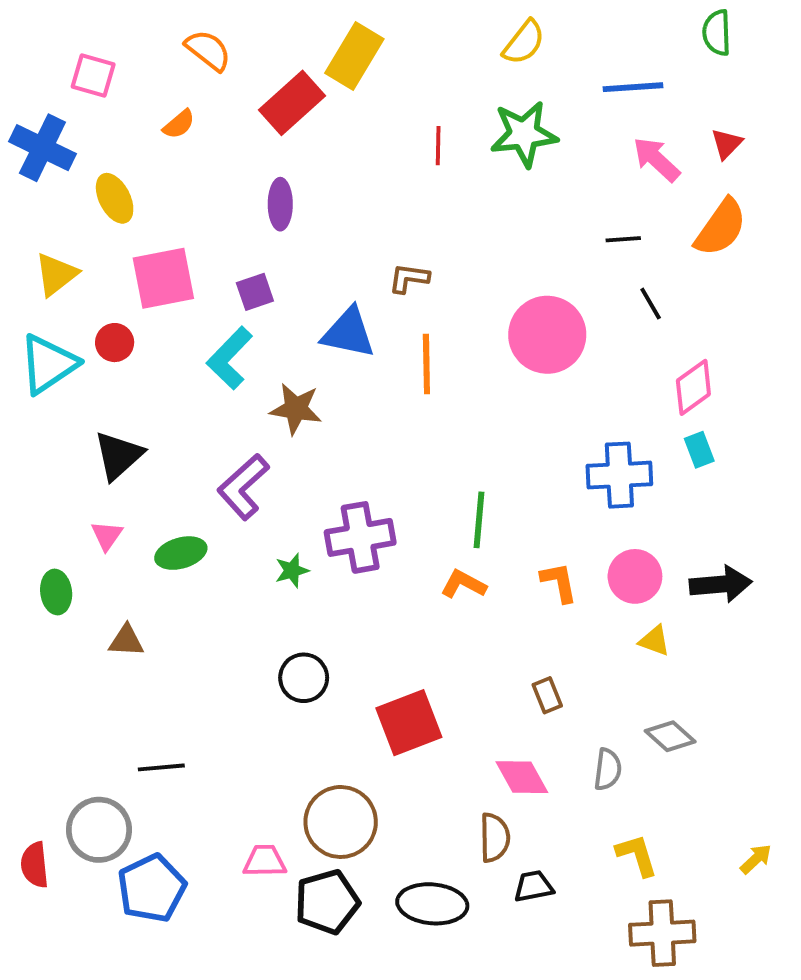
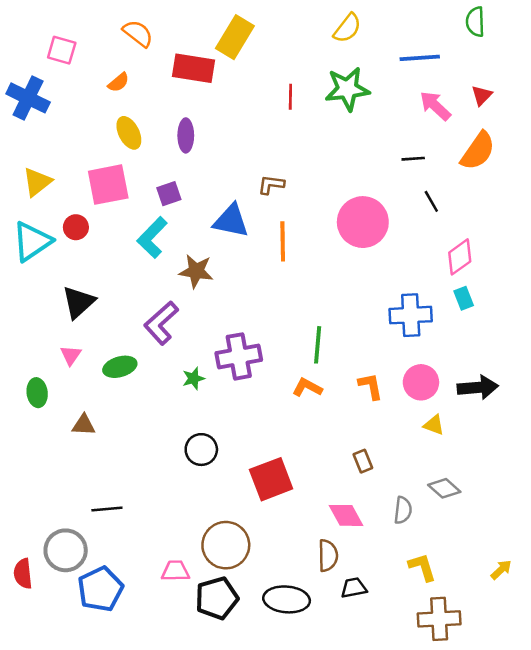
red rectangle: (292, 103) -> (194, 68), turned 51
yellow ellipse: (115, 198) -> (129, 133), moved

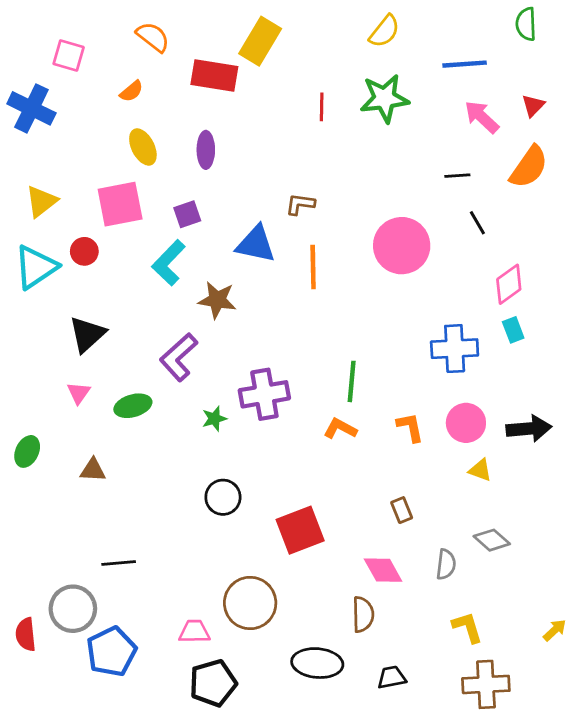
green ellipse: (37, 393) -> (27, 451), moved, turned 32
black trapezoid: (354, 588) -> (392, 677), moved
black pentagon: (217, 598) -> (213, 683), moved

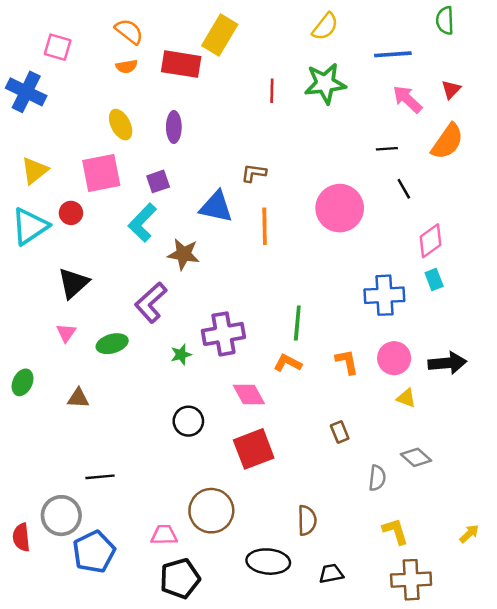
orange semicircle: (131, 91) -> (127, 66), moved, turned 30
pink diamond: (383, 570) -> (249, 394), moved

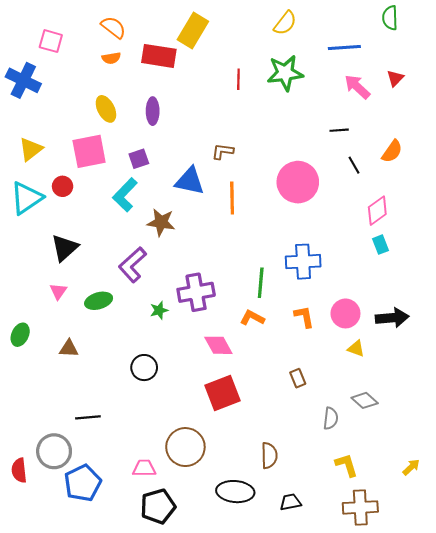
orange semicircle: (447, 142) -> (392, 151), moved, size x0.7
blue cross: (384, 295) -> (303, 262), moved
black circle: (188, 421) -> (144, 368), moved

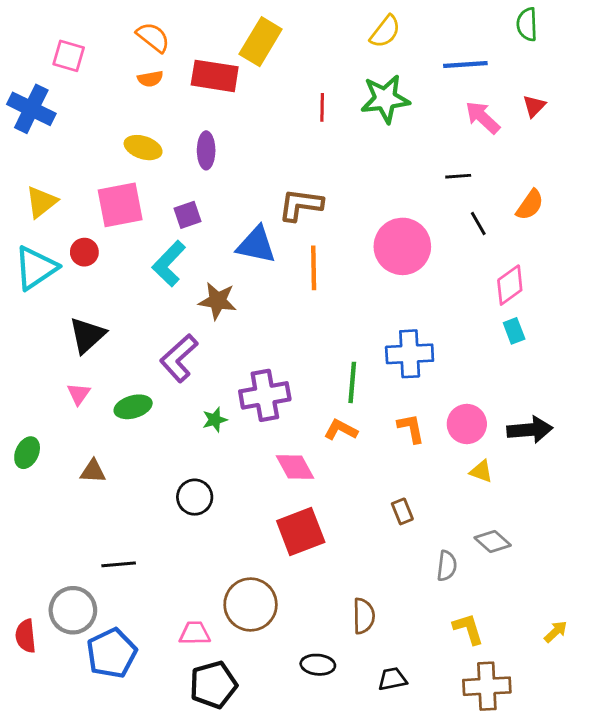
yellow ellipse: (106, 109) -> (143, 148), turned -45
brown L-shape: (223, 151) -> (301, 205), size x1.5
black ellipse: (235, 492) -> (318, 665), size x0.7

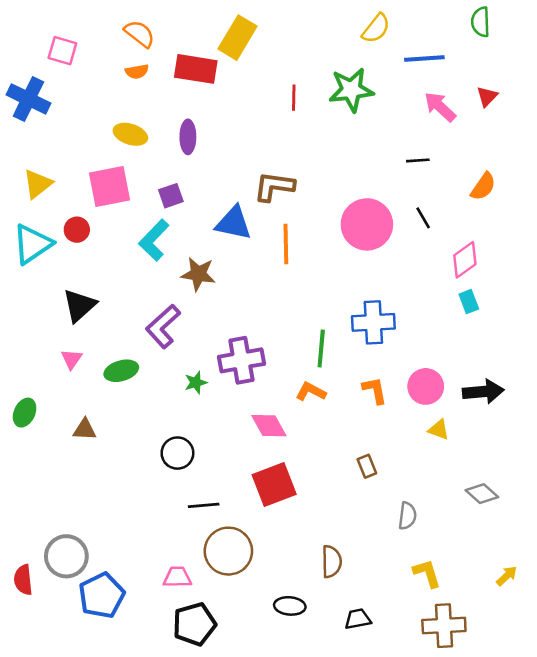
yellow semicircle: (385, 32) -> (376, 28), moved
black line: (478, 223) -> (423, 218), moved
gray diamond: (493, 541) -> (482, 494), moved
black line: (119, 564) -> (204, 505), moved

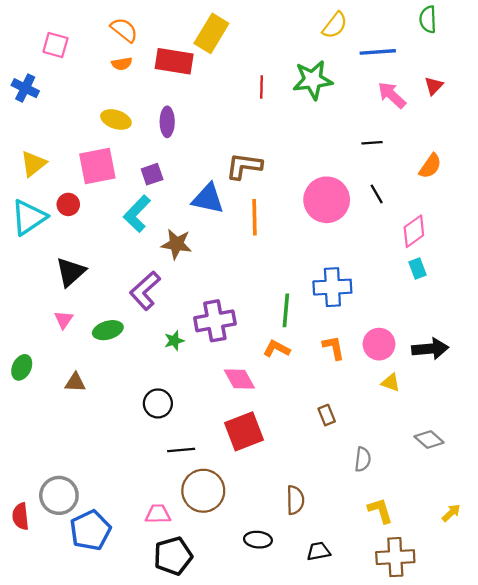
blue cross: (28, 99) -> (25, 88), size x0.7

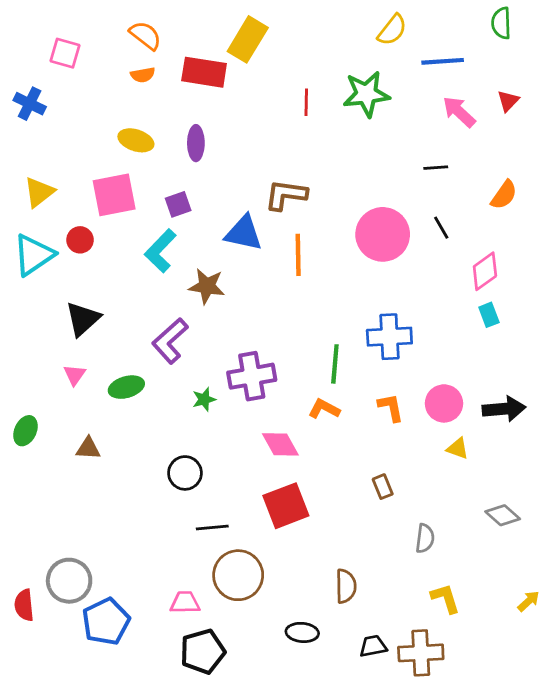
brown cross: (395, 557) -> (421, 653), moved

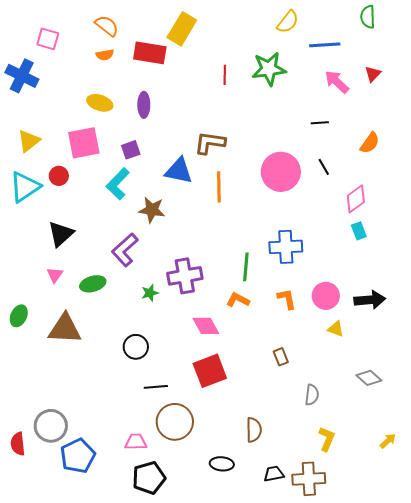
blue cross: (30, 104) -> (22, 76), size x1.4
brown triangle: (88, 448) -> (65, 329), size x1.8
yellow L-shape: (445, 598) -> (327, 439), turned 40

